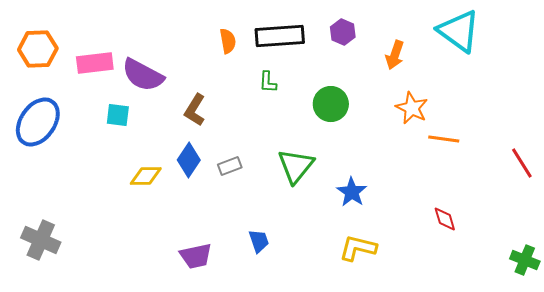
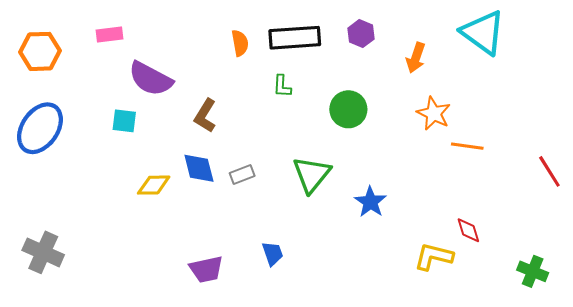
pink rectangle: (95, 63) -> (109, 35), moved, size x0.7
blue diamond: (189, 160) -> (199, 168), turned -48
yellow L-shape: (358, 248) -> (434, 257), moved
green cross: (525, 260) -> (533, 271), moved

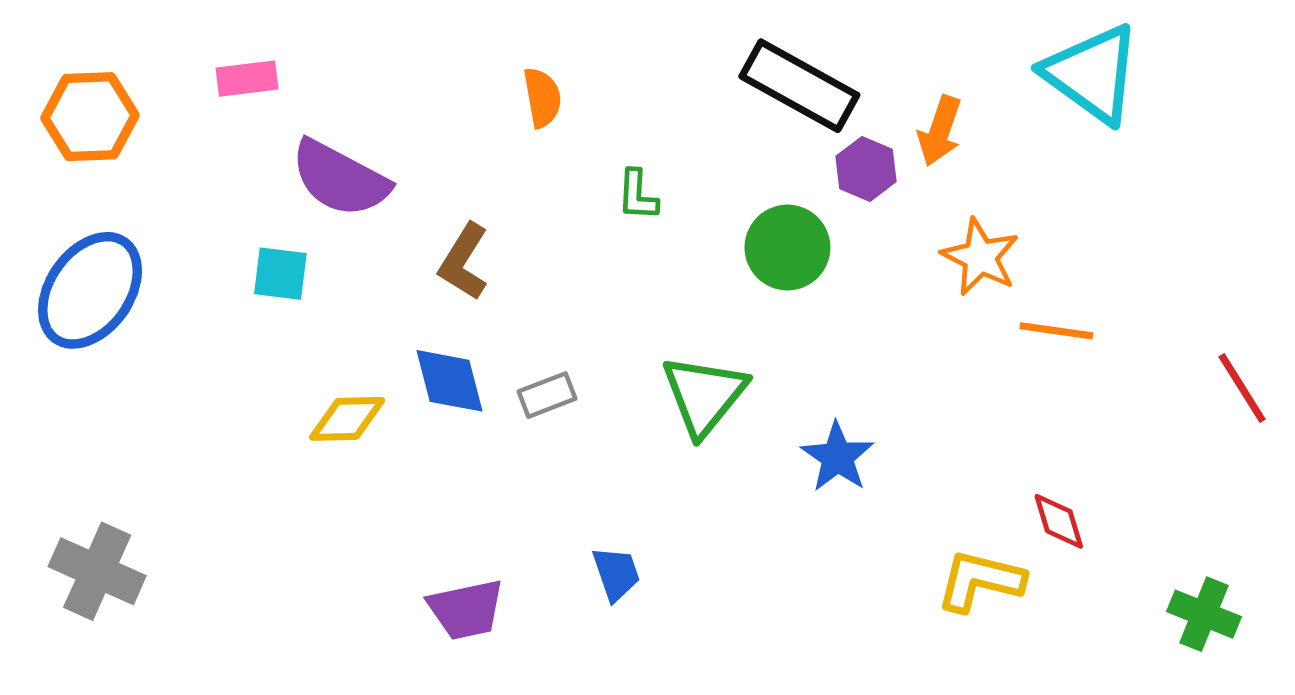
purple hexagon: (361, 34) -> (866, 169), moved
black rectangle: (295, 38) -> (799, 86), moved, turned 33

